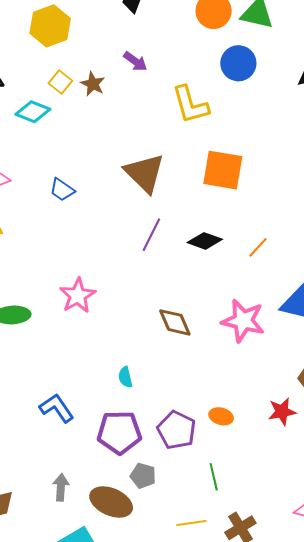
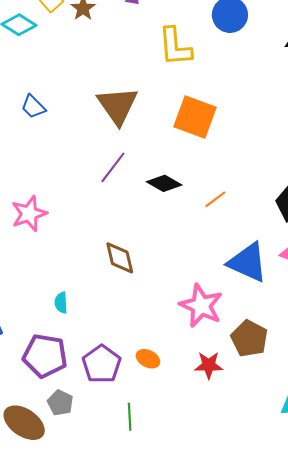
pink star: (243, 321) -> (201, 306), moved

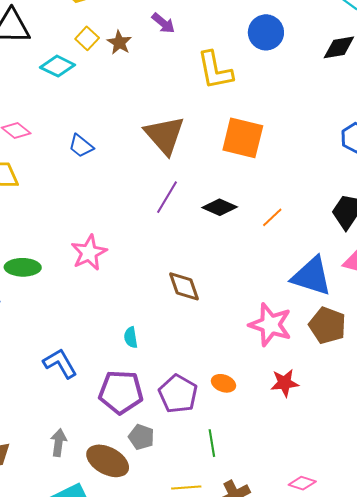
brown pentagon: (249, 339) -> (327, 325), moved

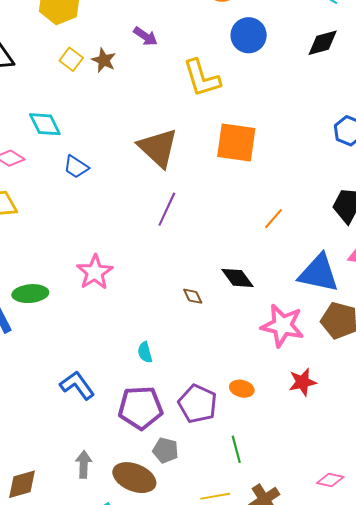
cyan diamond: (58, 66) -> (45, 124), moved, turned 44
black diamond: (220, 207) -> (237, 278), moved, turned 36
brown diamond: (184, 286) -> (193, 296), size x0.6

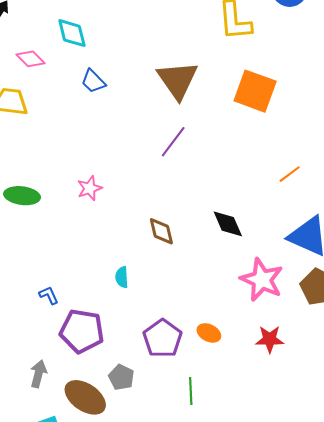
orange line: (274, 219) -> (290, 174), moved
pink star: (95, 272) -> (90, 188), size x0.7
brown diamond: (193, 296) -> (161, 231), moved, size x1.4
blue L-shape: (77, 385) -> (49, 295), size x0.6
purple pentagon: (141, 408) -> (82, 331), moved

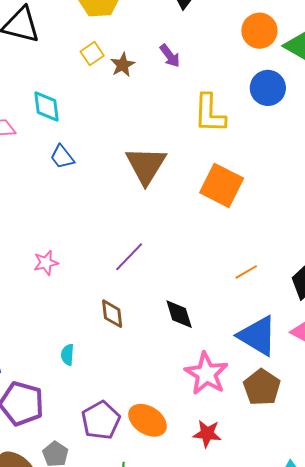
purple line: (173, 142) -> (129, 257), moved
orange ellipse: (209, 333) -> (148, 420), size x1.6

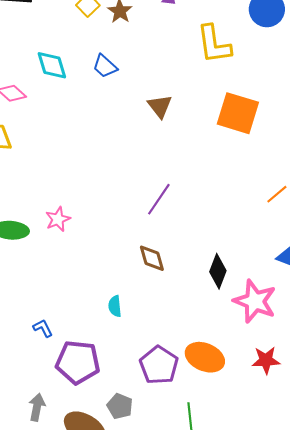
blue trapezoid: (62, 157) -> (105, 66), moved
brown triangle: (146, 165) -> (160, 106), size x0.6
pink star: (46, 263) -> (58, 219), moved
black diamond: (179, 314) -> (218, 271), moved, turned 48

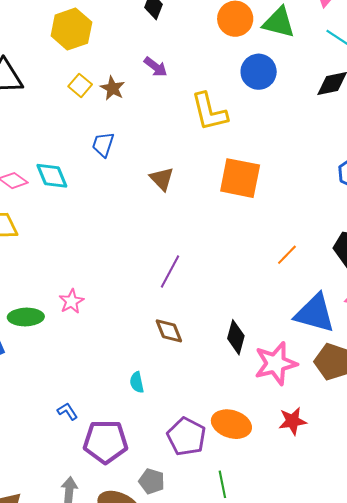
cyan diamond: (52, 65) -> (52, 176), moved
blue trapezoid: (105, 66) -> (103, 144), turned 72
pink star: (255, 301) -> (276, 363), turned -30

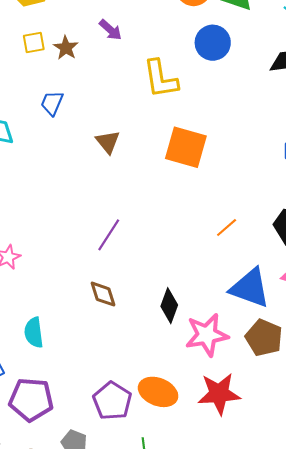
yellow square: (80, 85) -> (34, 42), turned 35
cyan semicircle: (137, 382) -> (34, 333), moved, size x1.4
red star: (292, 421) -> (219, 394), size x1.5

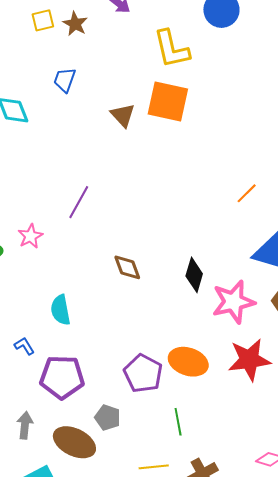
orange square: (186, 147) -> (168, 101), moved
purple line: (109, 235) -> (79, 202), moved

